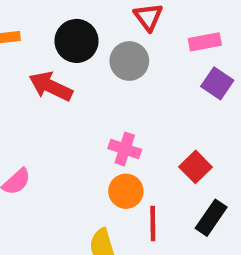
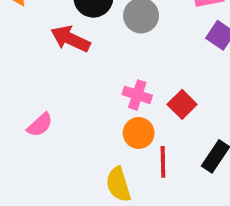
red square: (195, 167) -> (182, 104), moved

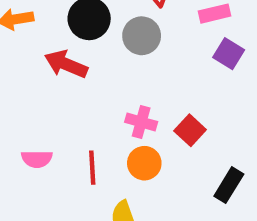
pink semicircle: (40, 125) -> (37, 159), turned 44
red line: (163, 162) -> (92, 168), moved

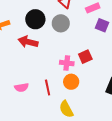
red square: (190, 130) -> (85, 57), moved, turned 32

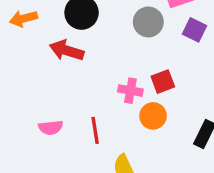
gray circle: (61, 23) -> (148, 22), moved
orange circle: (71, 82) -> (153, 116), moved

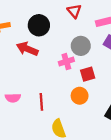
gray circle: (148, 22) -> (81, 46), moved
pink cross: (130, 91) -> (66, 62), moved, turned -32

